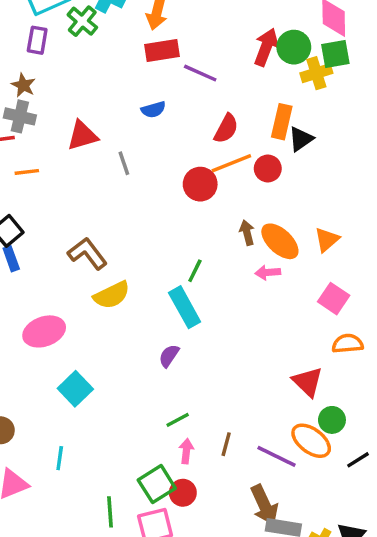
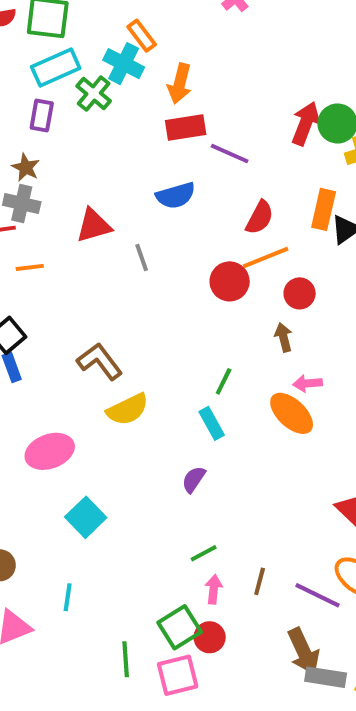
blue semicircle: (153, 110) -> (176, 195), size x1.4
red circle: (268, 168) -> (300, 293), moved
orange ellipse: (280, 241) -> (292, 413), moved
cyan rectangle: (185, 307) -> (212, 423), size x0.7

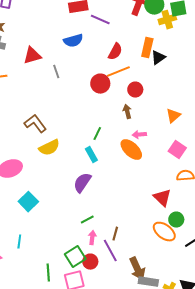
purple semicircle: (194, 479) -> (82, 183), size x1.5
purple line: (318, 595) -> (110, 251), moved, turned 35

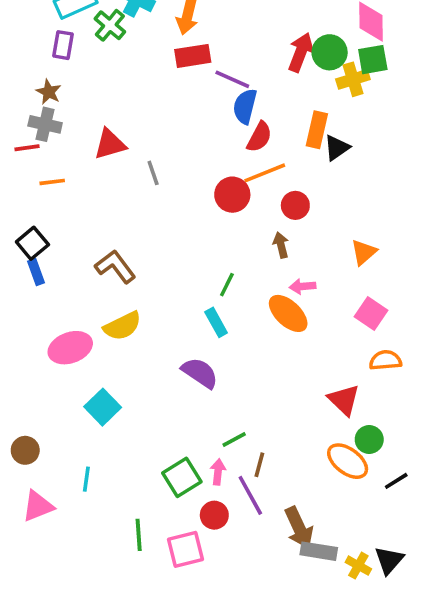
blue semicircle: (73, 41) -> (245, 106), moved, turned 120
yellow semicircle: (49, 148) -> (122, 326), moved
purple semicircle: (82, 183) -> (200, 373), turned 90
green line: (87, 220) -> (234, 439), moved
green square: (75, 257) -> (182, 477), moved

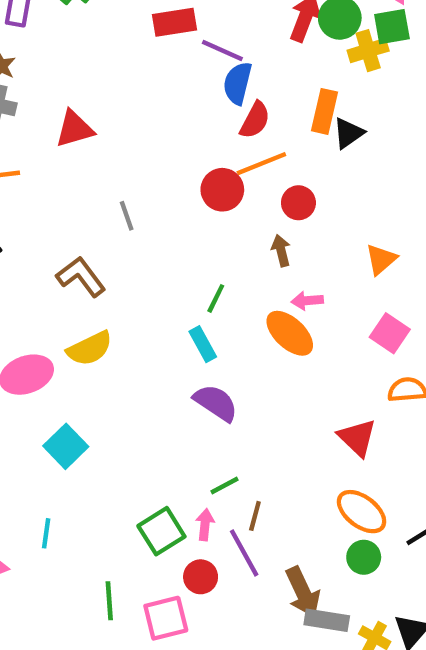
gray line: (153, 173) -> (127, 216), moved
purple semicircle: (200, 373) -> (216, 403), moved
green circle: (369, 439) -> (364, 557), moved

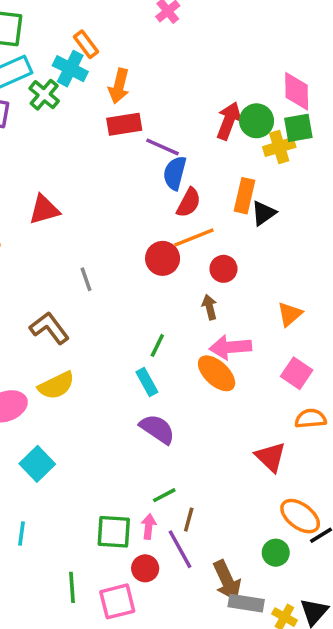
pink arrow: (307, 301) -> (230, 347), size x1.6
orange ellipse: (362, 512) -> (300, 516), moved
green square: (161, 531) -> (114, 532), turned 36

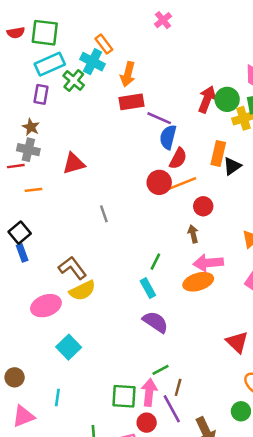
red circle: (163, 258) -> (159, 182), moved
brown L-shape: (49, 328) -> (72, 268), moved
orange ellipse: (217, 373) -> (198, 282), turned -60
pink arrow: (149, 527) -> (149, 392), size x1.5

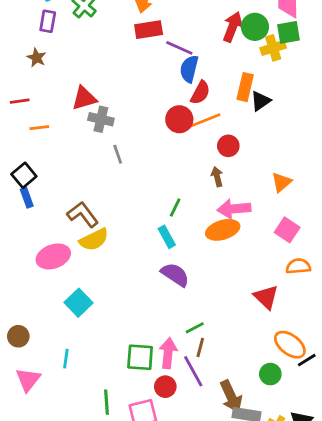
gray cross: (28, 150) -> (101, 119), moved
green line: (160, 370) -> (195, 328), moved
pink triangle: (23, 416) -> (28, 380), turned -30

